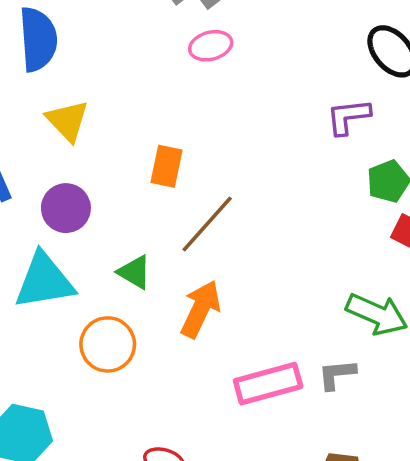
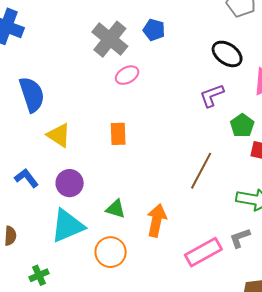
orange rectangle: (166, 166) -> (118, 134), moved
brown line: (207, 224) -> (201, 171), moved

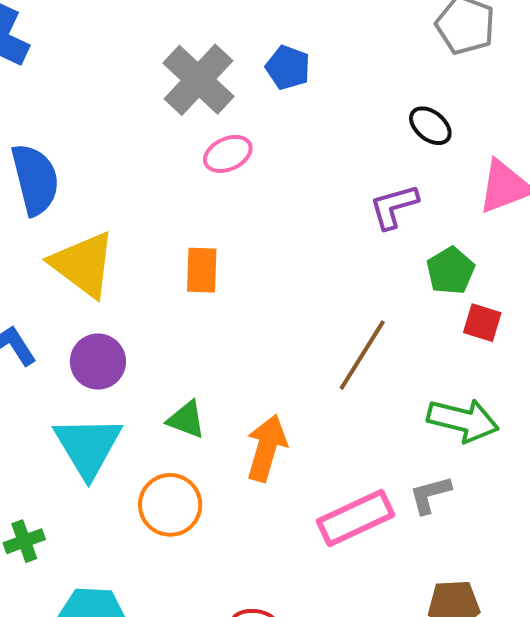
black ellipse: (227, 54) -> (430, 126), size x0.7
yellow triangle: (59, 135) -> (83, 264), size x1.4
cyan triangle: (67, 226) -> (88, 446), turned -42

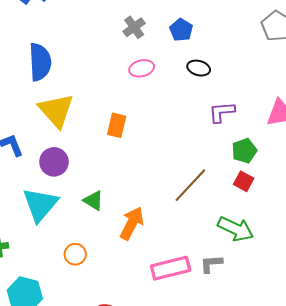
gray cross: (199, 80) -> (134, 27), size x0.6
black ellipse: (430, 126) -> (199, 68), moved, turned -35
red square: (482, 323) -> (244, 181), moved
orange circle: (170, 505) -> (75, 254), moved, size x0.7

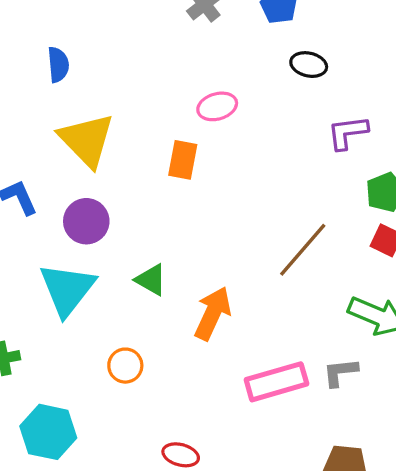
blue semicircle: (40, 62) -> (58, 65), size x0.6
pink ellipse: (142, 68) -> (217, 106), moved

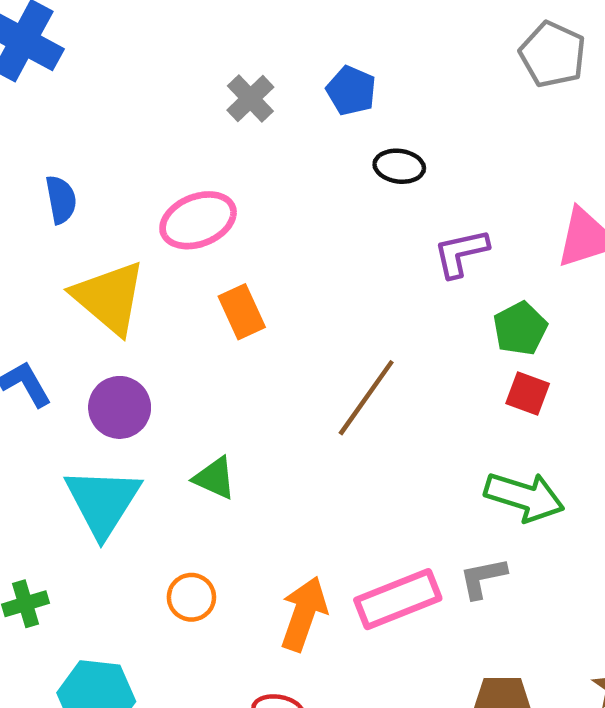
pink ellipse: (217, 106) -> (198, 220), moved, size x1.4
orange rectangle: (183, 160) -> (242, 312), turned -30
brown line: (303, 250) -> (366, 398), moved
orange arrow: (213, 313) -> (304, 614), moved

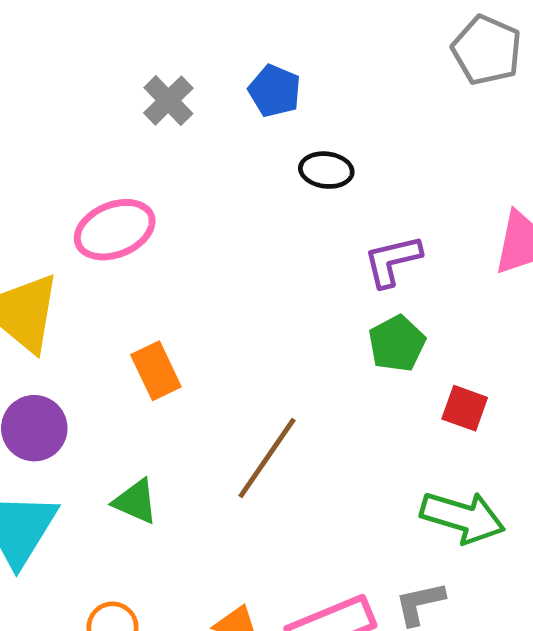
orange rectangle: (242, 312) -> (156, 371), moved
green pentagon: (520, 329) -> (397, 344), moved
brown line: (366, 398) -> (267, 458), moved

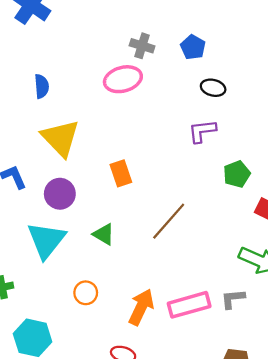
gray cross: (168, 101) -> (142, 46), turned -35
pink ellipse: (115, 230) -> (123, 79), moved
purple L-shape: (392, 261) -> (202, 131), moved

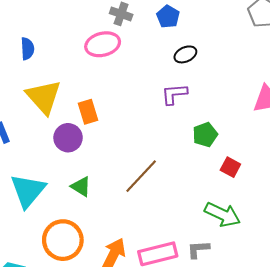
black ellipse: (213, 88) -> (185, 54), turned -40
orange rectangle: (121, 173) -> (88, 112), moved
purple circle: (60, 194) -> (68, 138), moved
orange circle: (86, 293) -> (63, 240), size x1.8

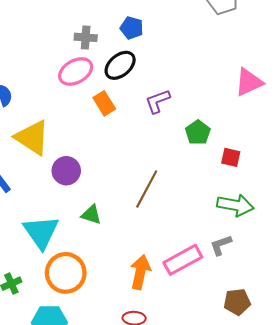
black ellipse: (185, 54) -> (120, 65), moved, size x1.4
orange rectangle: (88, 112) -> (104, 103), moved
orange circle: (63, 240) -> (66, 273), moved

